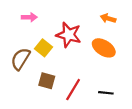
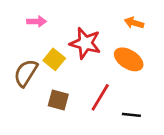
red line: (73, 90) -> (100, 97), moved

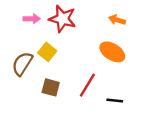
red star: (85, 43) -> (63, 19), moved

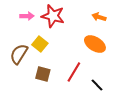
black line: (115, 100) -> (97, 85), turned 40

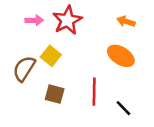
red star: (53, 16) -> (67, 20), turned 30
red line: (74, 72) -> (94, 92), turned -30

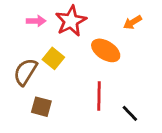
orange arrow: (126, 21) -> (133, 22), turned -48
orange ellipse: (121, 56) -> (106, 50), moved
brown square: (55, 94) -> (41, 107), moved

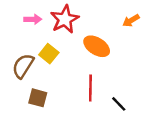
orange arrow: (133, 22) -> (131, 21), moved

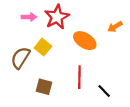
orange arrow: (131, 21) -> (115, 27), moved
brown square: (38, 98) -> (44, 87), moved

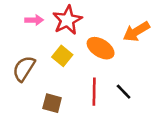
orange arrow: (115, 27) -> (136, 32), size x1.5
yellow square: (43, 47) -> (62, 56), moved
black line: (104, 91) -> (124, 92), moved

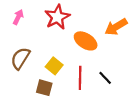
pink arrow: (34, 20) -> (18, 17), moved, turned -64
yellow square: (62, 56) -> (54, 66), moved

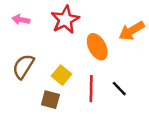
pink arrow: (18, 17) -> (21, 20), turned -104
orange ellipse: (86, 41) -> (97, 47), turned 30

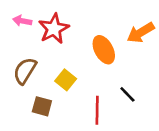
red star: (65, 20) -> (54, 29), moved
red line: (91, 89) -> (97, 110), moved
brown square: (50, 100) -> (42, 106), moved

